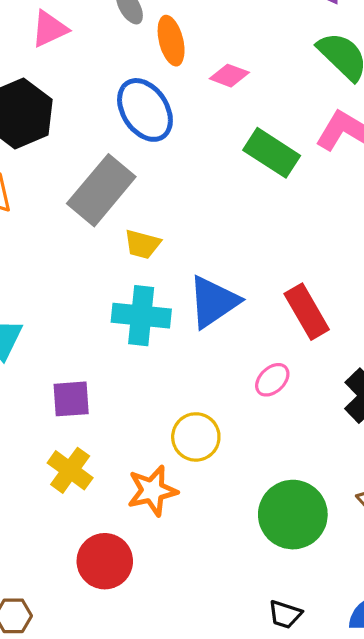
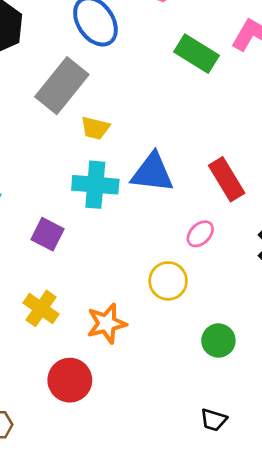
blue triangle: (213, 302) -> (152, 173), turned 42
purple square: (71, 399) -> (48, 234), moved, turned 32
yellow circle: (196, 437) -> (168, 281), moved
green circle: (293, 515) -> (218, 340), size x0.6

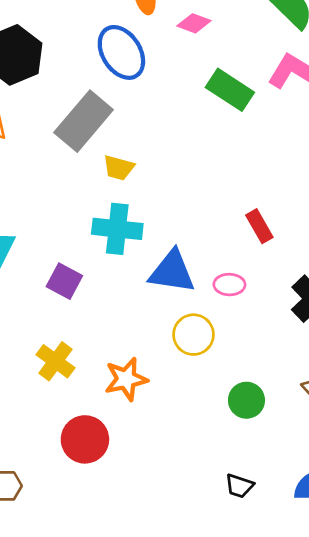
blue triangle: (152, 173) -> (172, 272), moved
red rectangle: (227, 179) -> (259, 226), size x0.7
pink ellipse: (200, 234) -> (229, 285), turned 44

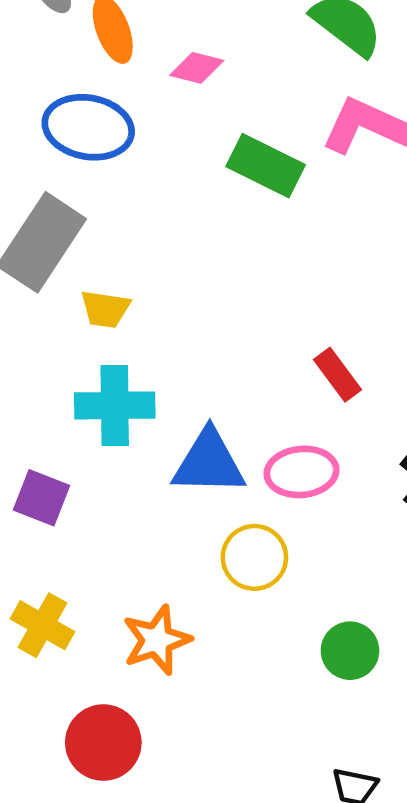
blue ellipse: (121, 52) -> (88, 127), turned -40
pink ellipse: (229, 285) -> (302, 472), size x1.4

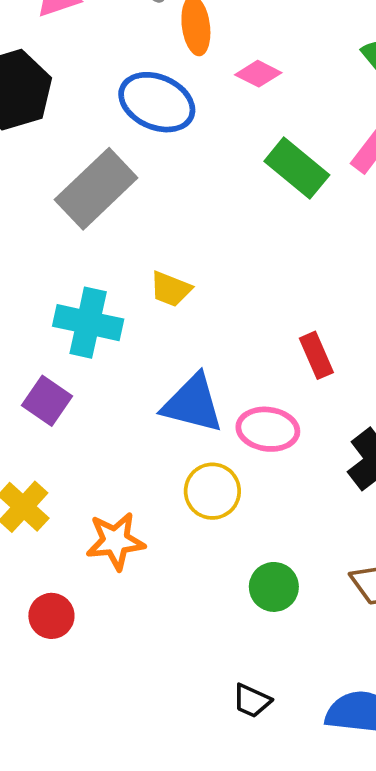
yellow trapezoid: (105, 309) -> (171, 289), moved
cyan cross: (115, 405) -> (88, 323), moved
red circle: (103, 743) -> (51, 616), size x0.7

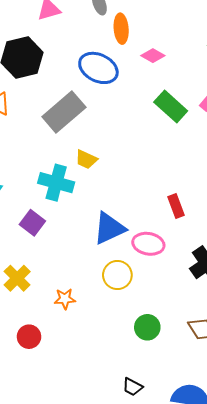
yellow trapezoid: (171, 289) -> (86, 159), moved
blue triangle: (193, 404) -> (109, 228), turned -42
orange star: (115, 541) -> (65, 299), size x0.7

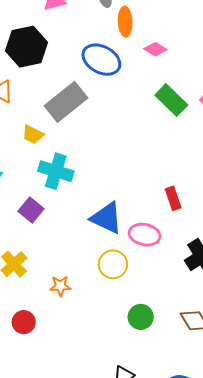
yellow trapezoid: (86, 159) -> (33, 134), moved
blue triangle: (109, 228) -> (107, 218), turned 48

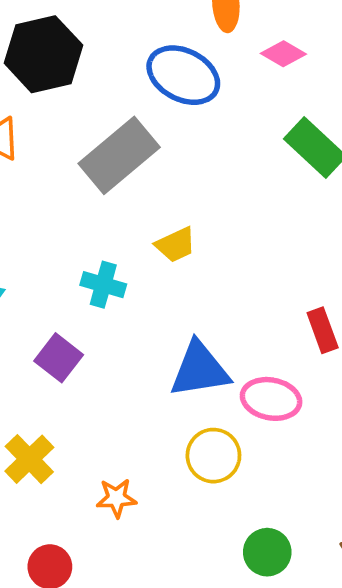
yellow trapezoid: (33, 134) -> (176, 245), moved, turned -50
cyan cross: (56, 171) -> (103, 285), size x0.7
blue triangle: (107, 218) -> (200, 370), turned -33

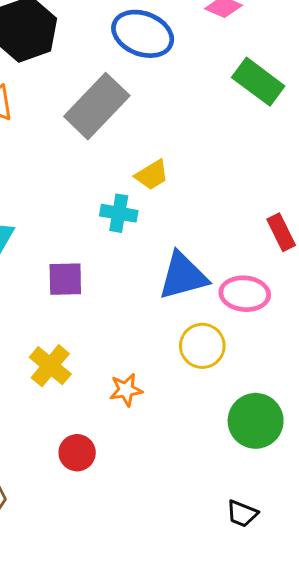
cyan cross: (103, 285) -> (119, 213), moved
purple square: (59, 358) -> (65, 279), turned -33
green circle: (267, 552) -> (256, 421), size x1.4

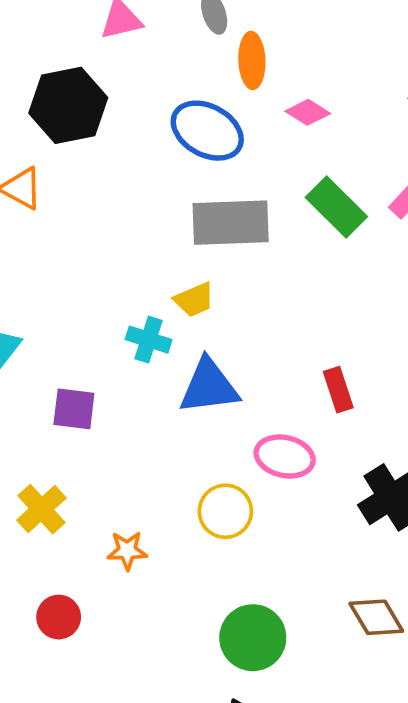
gray rectangle: (97, 106) -> (231, 223), moved, turned 36
blue triangle: (183, 276) -> (209, 387), moved
green circle: (256, 421) -> (253, 638), moved

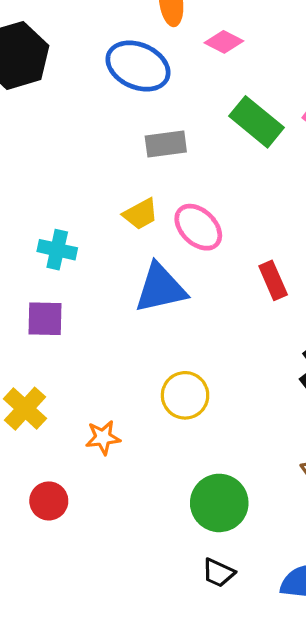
gray rectangle: (231, 223) -> (166, 144), size x0.6
cyan cross: (149, 340) -> (57, 250), moved
pink ellipse: (285, 457) -> (198, 227), moved, turned 36

